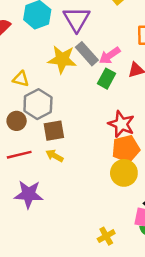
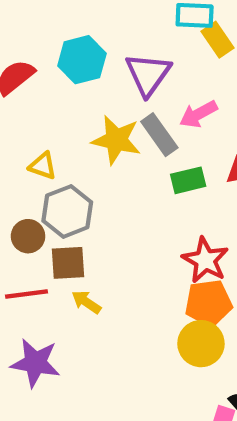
pink arrow: (110, 56) -> (198, 114), moved
green rectangle: (106, 79) -> (188, 180), turned 42
brown square: (54, 131) -> (68, 263), moved

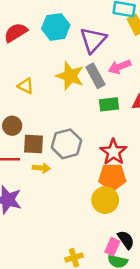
gray hexagon: (67, 211) -> (67, 144), moved
yellow arrow: (86, 302) -> (41, 168), turned 144

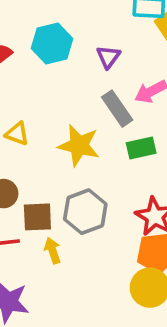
purple triangle: (93, 40) -> (108, 57), size x0.6
yellow star: (70, 76) -> (79, 145), moved
yellow arrow: (41, 168) -> (53, 251), turned -108

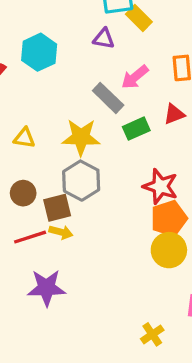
purple triangle: (108, 57) -> (104, 39), moved, turned -45
gray hexagon: (85, 212) -> (81, 181), moved
yellow arrow: (53, 251) -> (61, 232), moved, turned 135

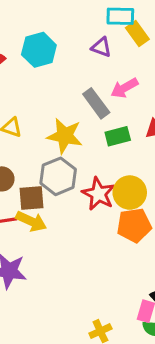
red star: (160, 186) -> (99, 194), moved
yellow arrow: (61, 232) -> (31, 221), size x1.4
yellow circle: (169, 250) -> (130, 193), moved

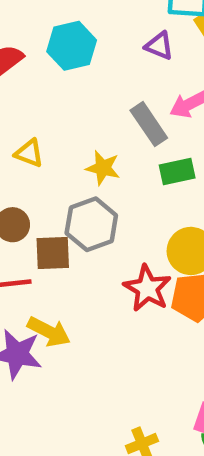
yellow star: (65, 136) -> (103, 168), size x0.7
red star: (99, 194) -> (147, 288), moved
yellow arrow: (31, 221) -> (49, 332), moved

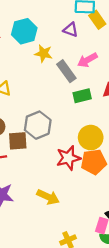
yellow star: (103, 168) -> (44, 53), moved
red star: (147, 288) -> (68, 158), turned 30
yellow arrow: (49, 332) -> (48, 197), moved

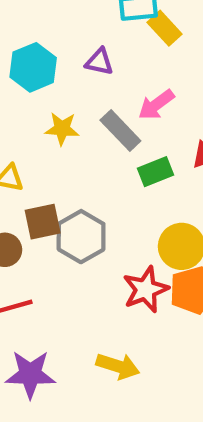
purple triangle: (71, 30) -> (99, 62), moved
yellow star: (44, 53) -> (62, 129), moved
brown square: (18, 141) -> (43, 222), moved

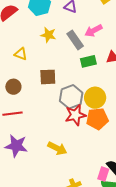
brown square: (43, 222) -> (48, 77), moved
gray hexagon: (81, 237) -> (71, 97), moved

